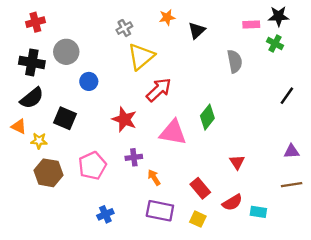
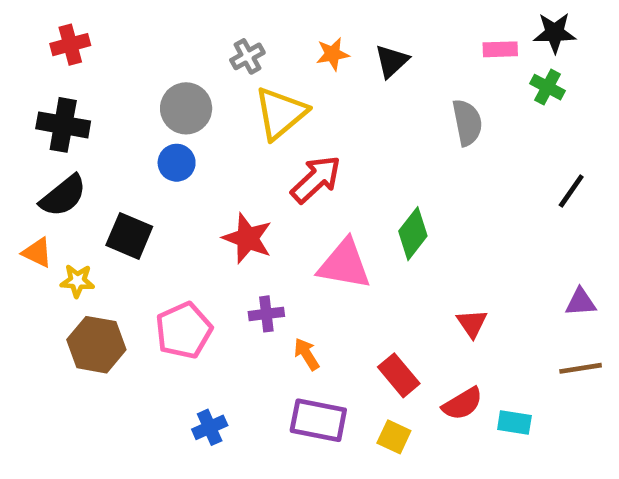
orange star: (167, 17) -> (333, 54), moved
gray circle: (66, 52) -> (186, 108), moved

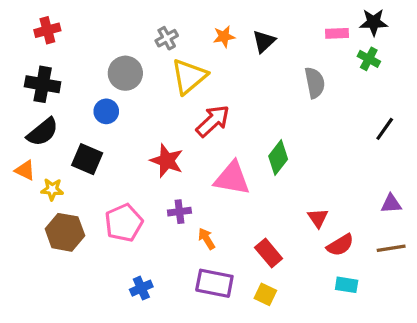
blue circle: (177, 163) -> (106, 111), moved
red semicircle: (462, 404) -> (340, 245), moved

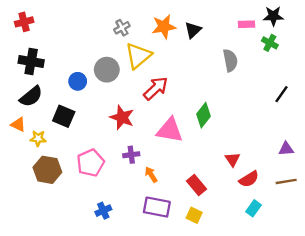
red cross: (47, 30) -> (24, 22), moved
orange star: (224, 37) -> (164, 27), size x1.5
gray circle: (125, 73) -> (107, 70), moved
cyan rectangle: (347, 285) -> (254, 208), turned -63

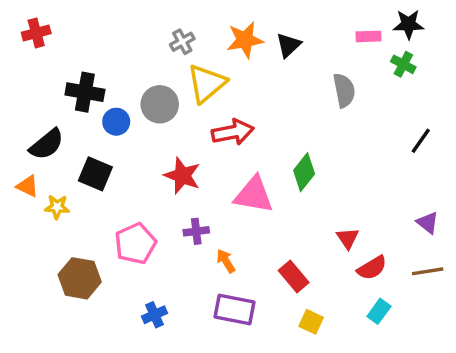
black cross: (31, 62) -> (85, 92), moved
red arrow: (156, 88) -> (233, 132), turned 32
purple triangle: (286, 149) -> (428, 223), turned 42
brown hexagon: (47, 170) -> (80, 278), moved
yellow square: (194, 215) -> (311, 322), moved

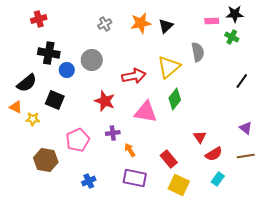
red cross: (36, 33) -> (39, 19), moved
yellow triangle: (207, 83) -> (169, 67), moved
yellow square: (311, 322) -> (179, 185), size x1.5

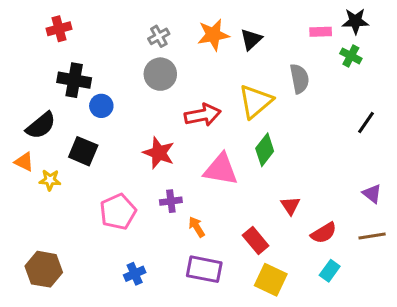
gray circle: (92, 60) -> (160, 74), moved
red triangle: (200, 137) -> (290, 206), moved
brown hexagon: (46, 160) -> (44, 269), moved

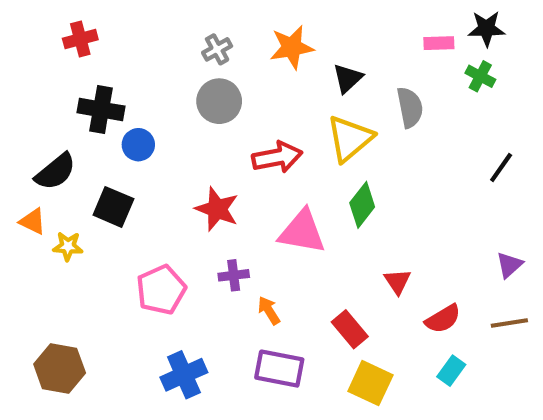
black triangle: (251, 39) -> (348, 78), moved
purple triangle: (372, 194) -> (509, 265), turned 40
blue cross: (135, 274) -> (184, 375), size x1.5

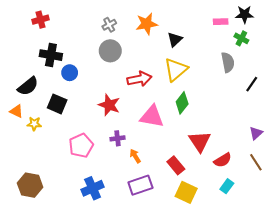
gray semicircle: (410, 107) -> (228, 62), moved
red triangle: (397, 282) -> (200, 141), size x1.6
brown line: (509, 323) -> (256, 162), turned 66
purple rectangle: (279, 369) -> (140, 185), turned -30

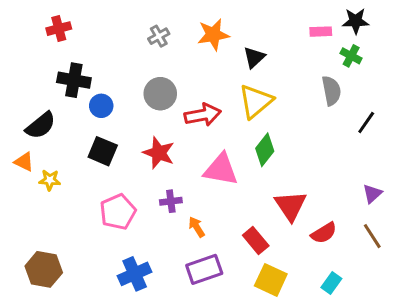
gray circle: (110, 51) -> (160, 94), moved
black square: (57, 104) -> (103, 151), moved
cyan rectangle: (227, 186) -> (331, 283), moved

